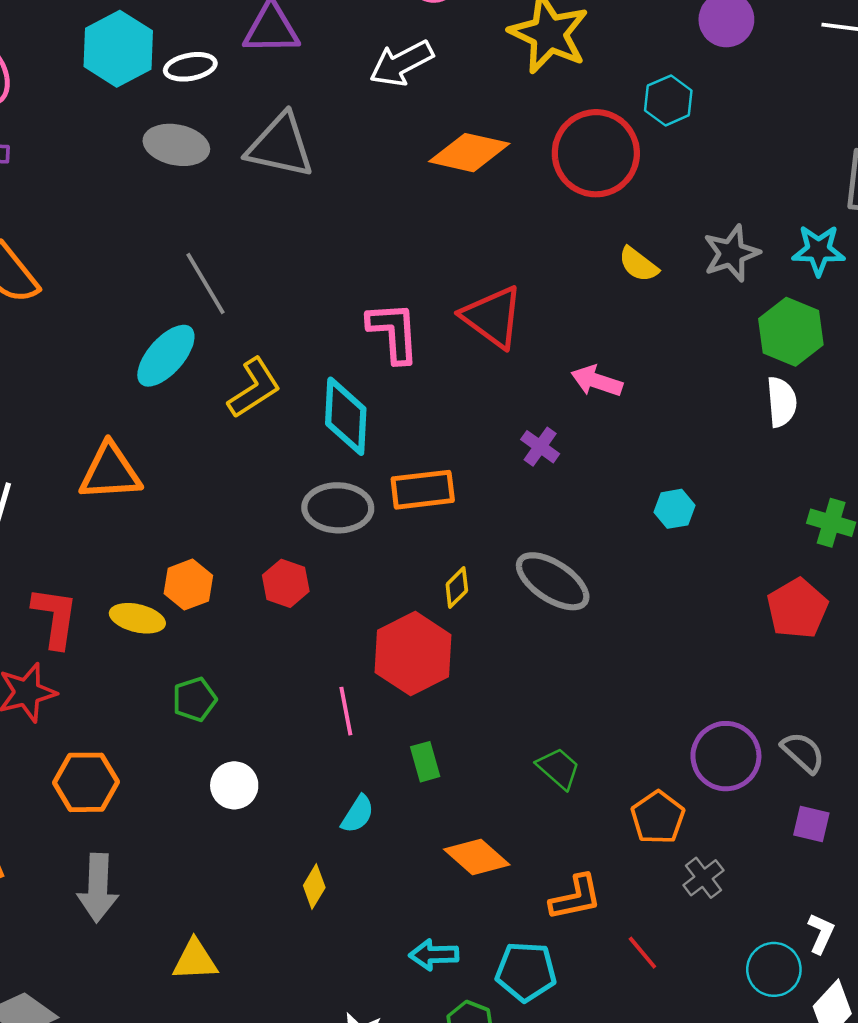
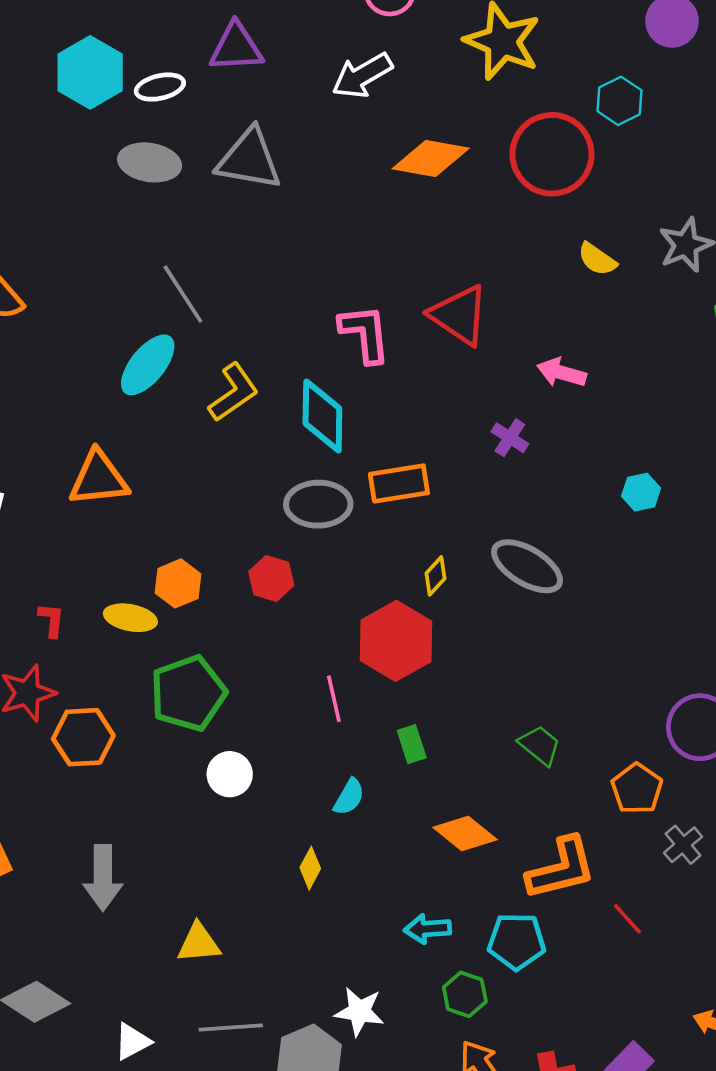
red L-shape: (55, 617) -> (51, 620), size x0.6
green pentagon: (195, 699) -> (188, 693), size x1.8
orange hexagon: (86, 782) -> (83, 737), moved
orange L-shape: (576, 897) -> (561, 868), size x1.4

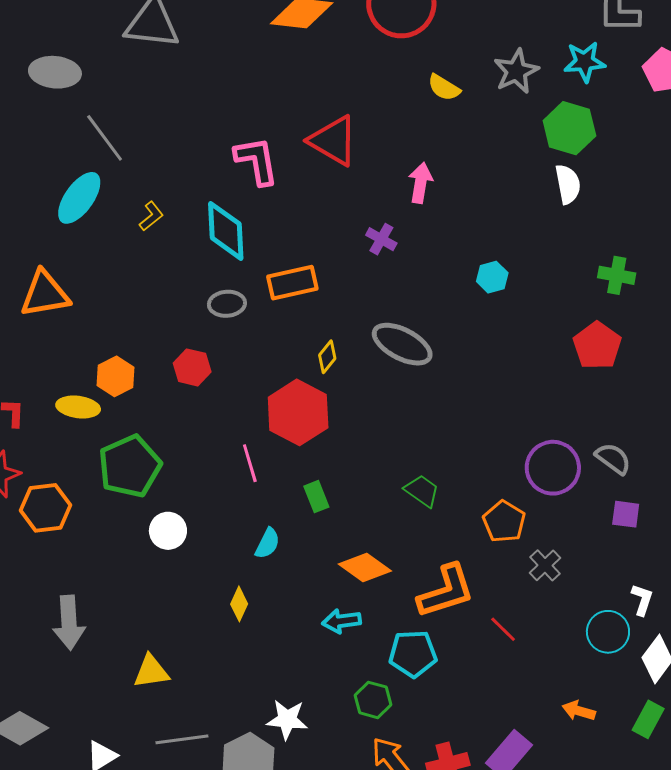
gray ellipse: (150, 162) -> (55, 72), moved
pink arrow: (562, 373) -> (420, 183), turned 87
yellow L-shape: (233, 392) -> (151, 216), size x0.6
gray ellipse: (318, 504) -> (227, 304), size x0.7
cyan arrow: (427, 929) -> (341, 621), moved

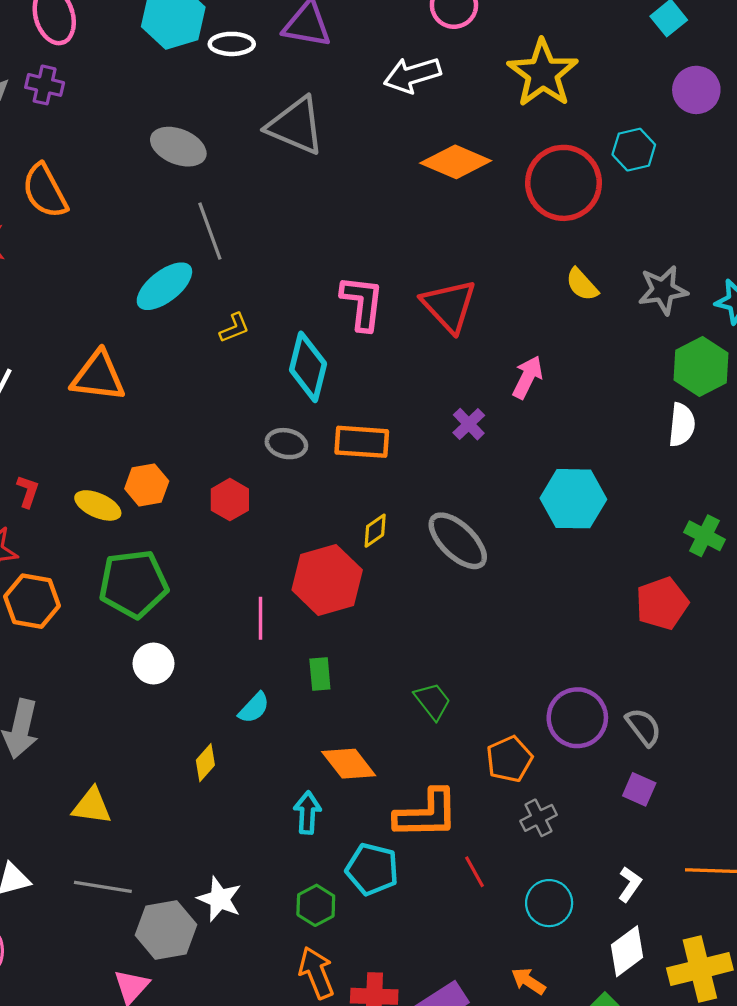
cyan hexagon: (492, 277) -> (573, 499), size x1.8
cyan arrow: (341, 621) -> (307, 813), turned 84
cyan circle: (608, 632) -> (549, 903), moved

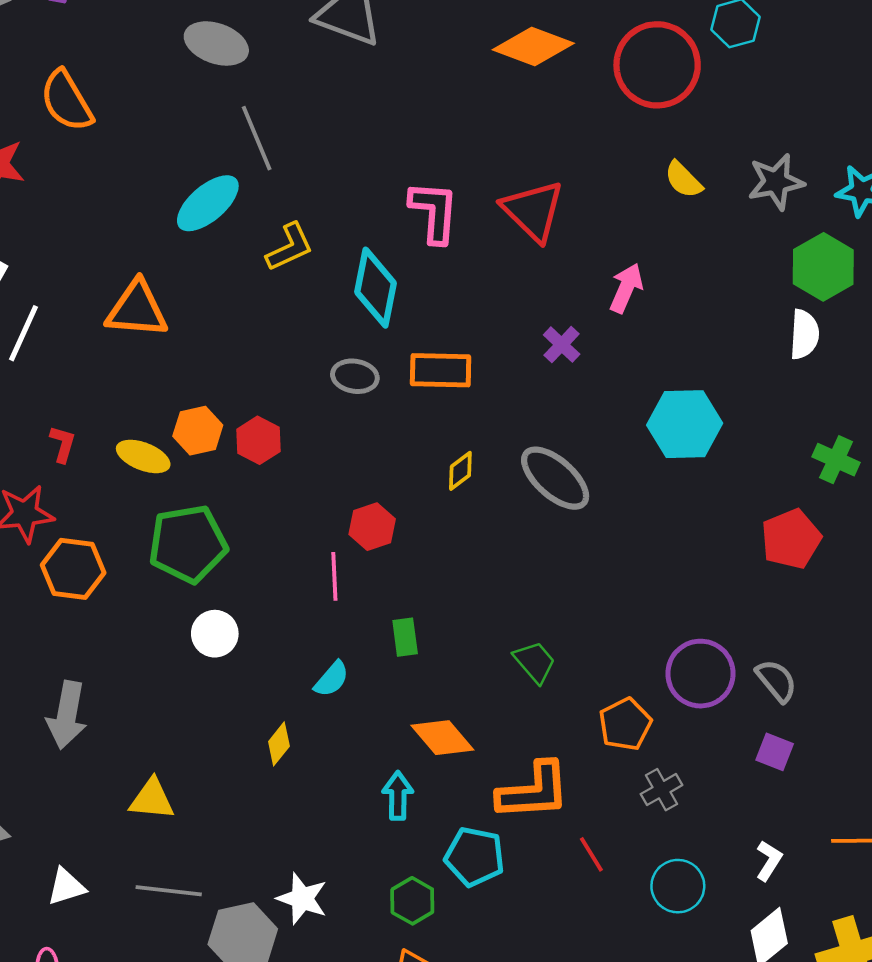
yellow L-shape: (234, 328) -> (290, 247), size x1.4
red hexagon: (230, 500) -> (258, 440), moved
red hexagon: (327, 580) -> (372, 527), moved, size x0.6

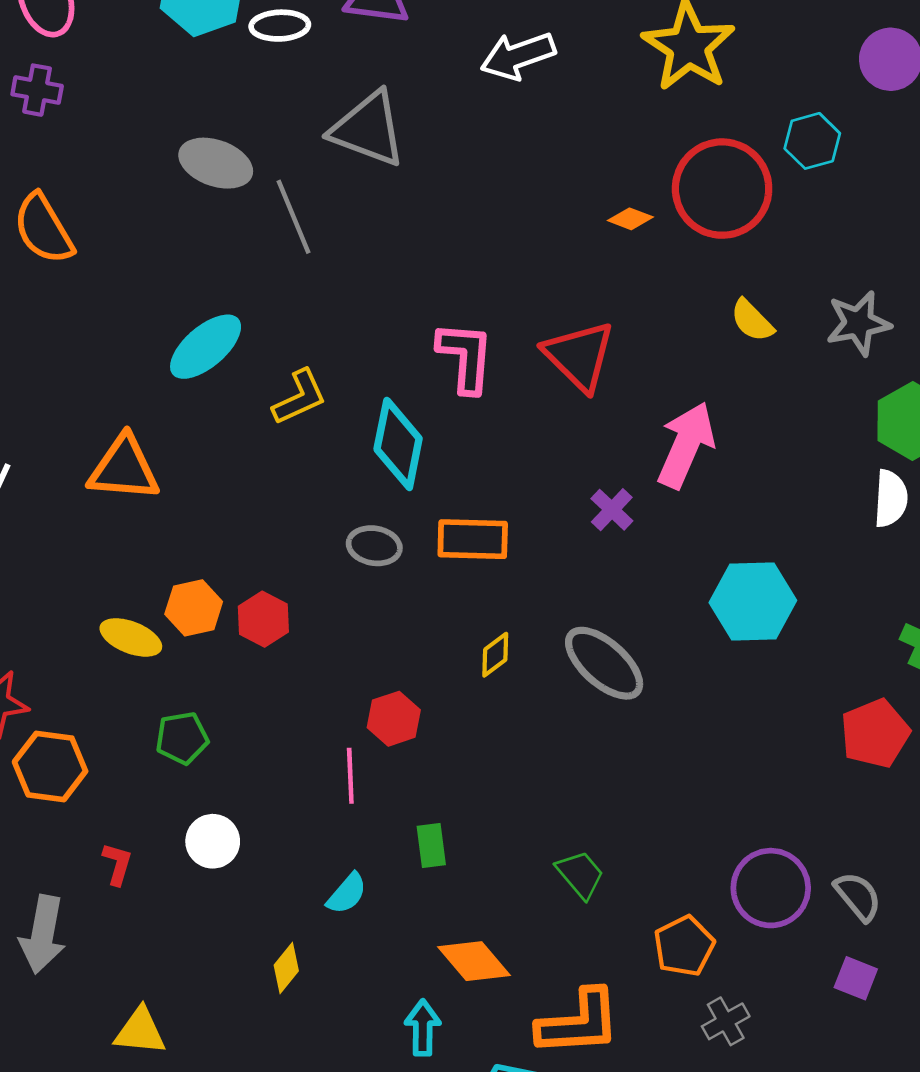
orange diamond: (533, 47) -> (630, 219), moved, size x0.5
gray line: (257, 138) -> (294, 217), moved
pink arrow: (626, 288) -> (686, 445), size x1.5
red L-shape: (63, 444) -> (117, 864), moved
green pentagon: (188, 544) -> (182, 738), size x0.6

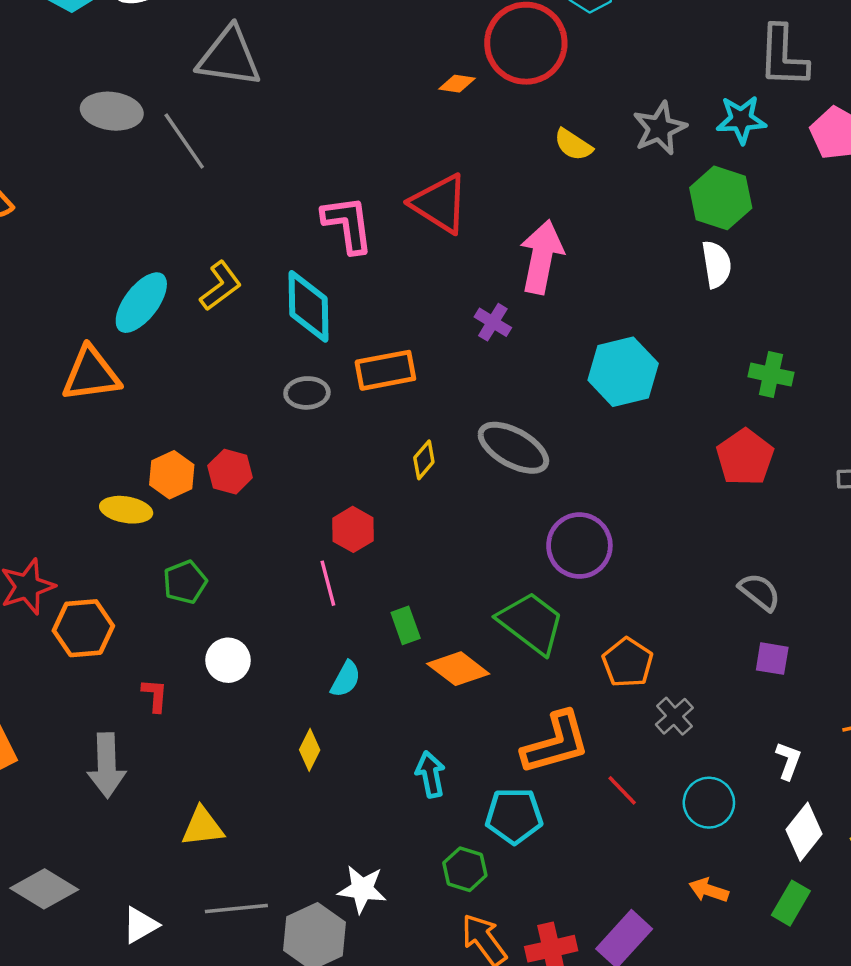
cyan ellipse: (206, 347) -> (141, 303), moved
green trapezoid: (580, 874) -> (531, 623), size x1.6
purple circle: (771, 888) -> (579, 546), moved
orange diamond: (474, 961) -> (458, 669), moved

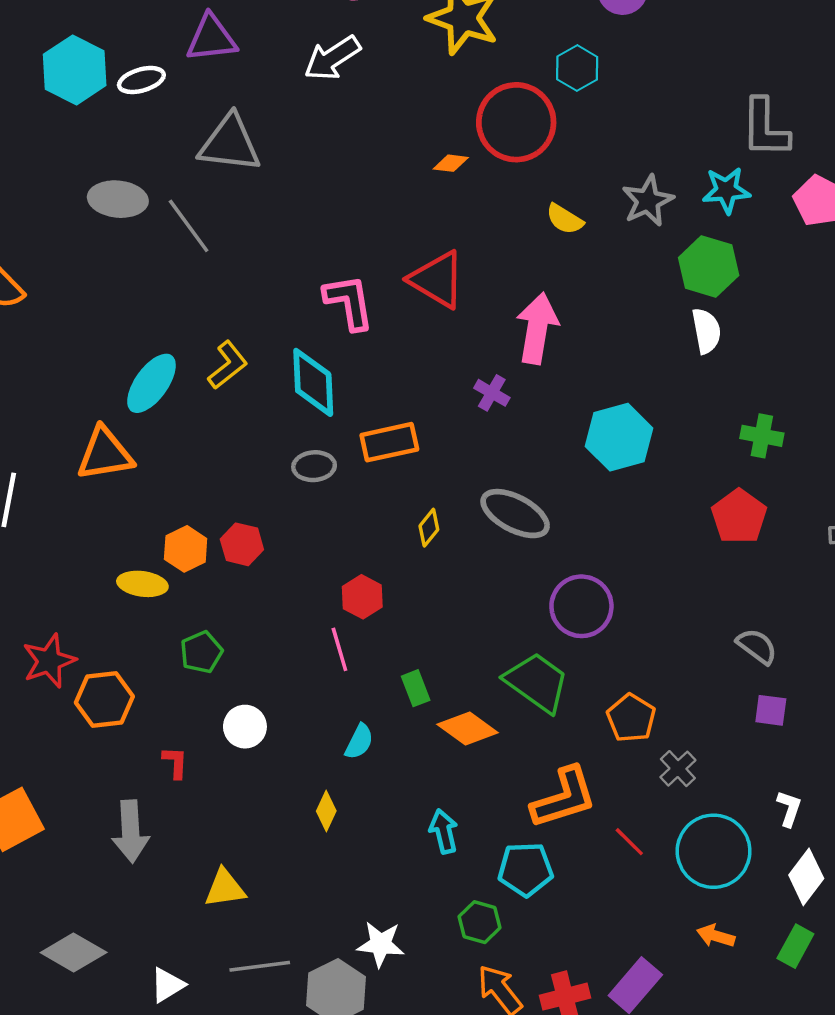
cyan circle: (709, 803) -> (714, 851), size x1.5

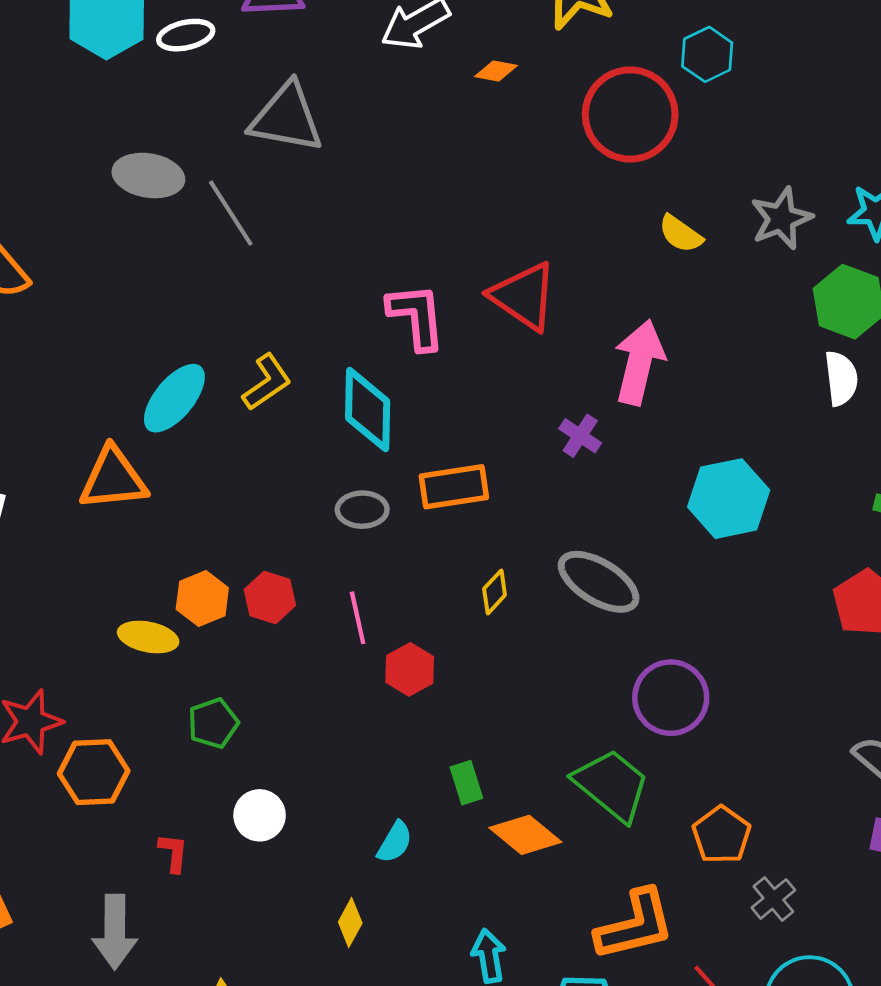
orange diamond: (451, 163) -> (496, 71), moved
pink line: (339, 649) -> (358, 618), moved

